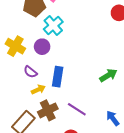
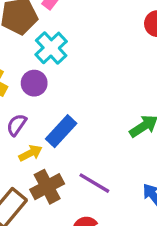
purple semicircle: (30, 72) -> (17, 125), turned 88
blue rectangle: (58, 77) -> (61, 131), turned 36

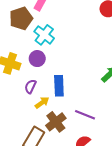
blue rectangle: (61, 131) -> (59, 86), turned -36

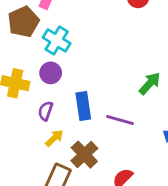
yellow arrow: (42, 103) -> (54, 138), moved
purple line: (85, 115) -> (120, 120), moved

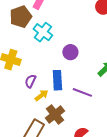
purple circle: (51, 73) -> (70, 52), moved
yellow arrow: (54, 138) -> (42, 95), moved

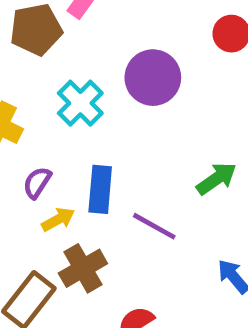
cyan cross: (43, 32) -> (80, 103), moved
purple circle: (70, 52) -> (153, 78), moved, size x1.5

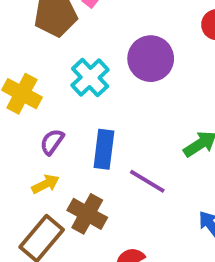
yellow arrow: (58, 219) -> (45, 184), moved
brown cross: (83, 268) -> (87, 214), turned -33

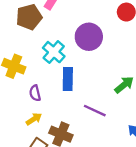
purple semicircle: (52, 142) -> (35, 93), turned -42
blue rectangle: (104, 149) -> (68, 79), moved

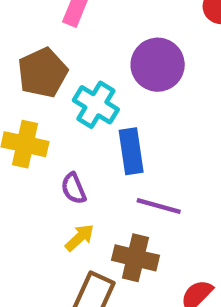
brown pentagon: (29, 17) -> (43, 73), moved
purple line: (95, 111) -> (159, 206), moved

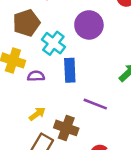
purple semicircle: (74, 188) -> (36, 76), moved, turned 105
purple line: (159, 206) -> (95, 104), moved

